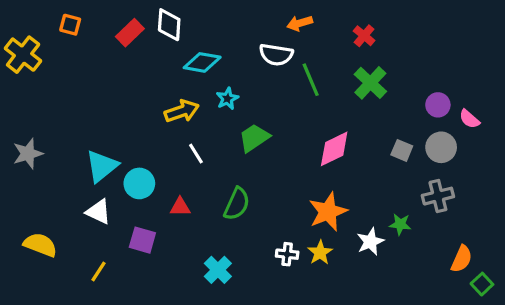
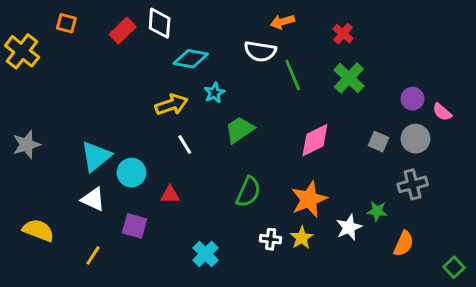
green semicircle: (237, 204) -> (248, 192), moved
orange semicircle: (462, 259) -> (404, 244), moved

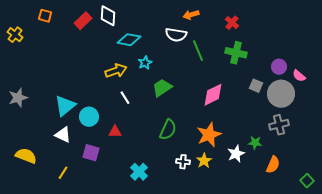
yellow cross: (22, 51) -> (15, 35), size x0.7
green cross: (349, 78) -> (236, 53), turned -30
gray circle: (416, 139) -> (281, 94), size x1.4
gray square: (379, 142) -> (256, 86), moved

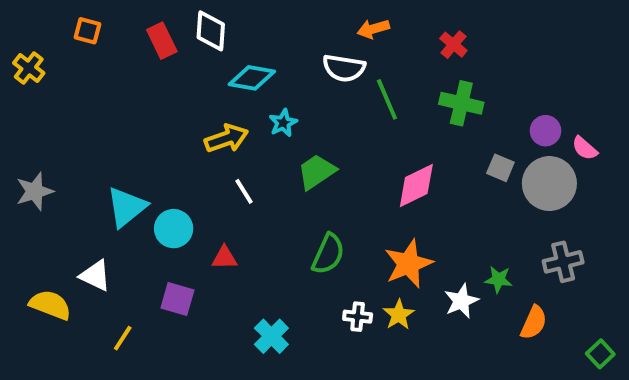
red rectangle: (83, 21) -> (162, 41), turned -72
gray cross: (279, 125) -> (563, 262), moved
white triangle: (63, 135) -> (95, 276), moved

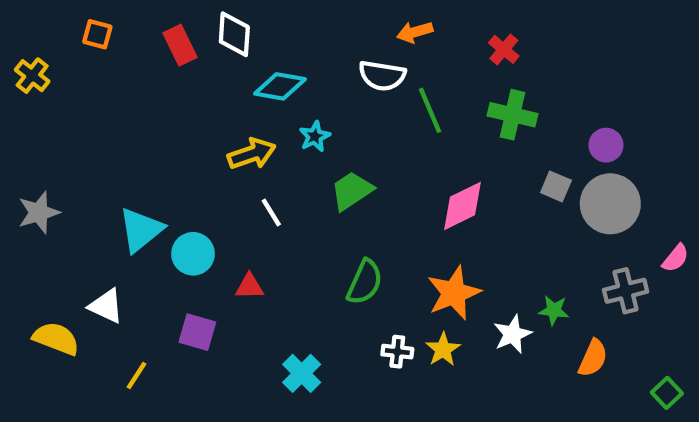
pink semicircle: (585, 148) -> (676, 258), moved, turned -92

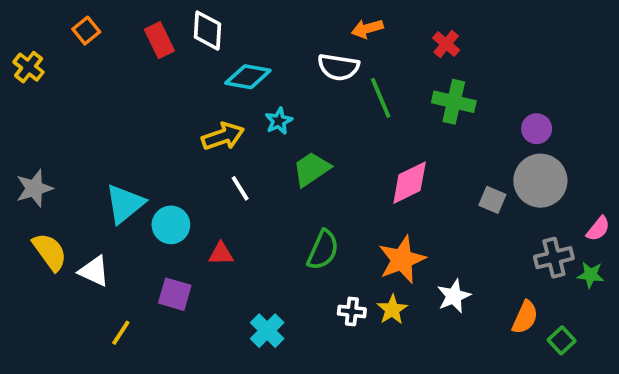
orange square: (97, 34) -> (86, 31), turned 36
gray square: (556, 186) -> (492, 200), moved
green star: (554, 310) -> (590, 275), moved
yellow semicircle: (56, 339) -> (50, 252), moved, turned 33
green square: (667, 393) -> (562, 340), moved

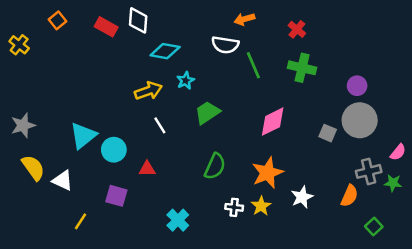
red rectangle: (159, 40) -> (106, 27), turned -35
orange semicircle: (525, 317) -> (349, 196), moved

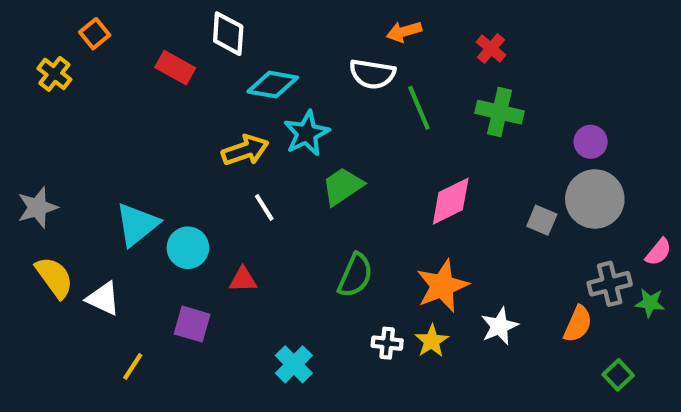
red rectangle: (106, 27) -> (175, 68), moved
yellow cross: (19, 45) -> (54, 74), moved
cyan star: (186, 81) -> (307, 133), size x1.5

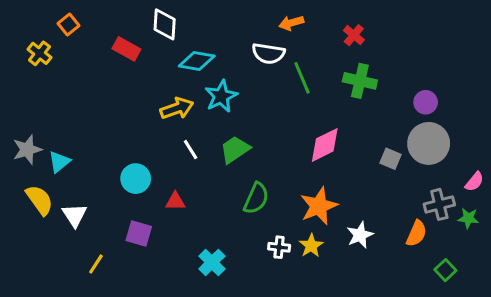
green trapezoid: (343, 186) -> (235, 150), moved
cyan triangle: (137, 224) -> (59, 162), moved, size x0.7
white triangle: (103, 299) -> (75, 215), turned 32

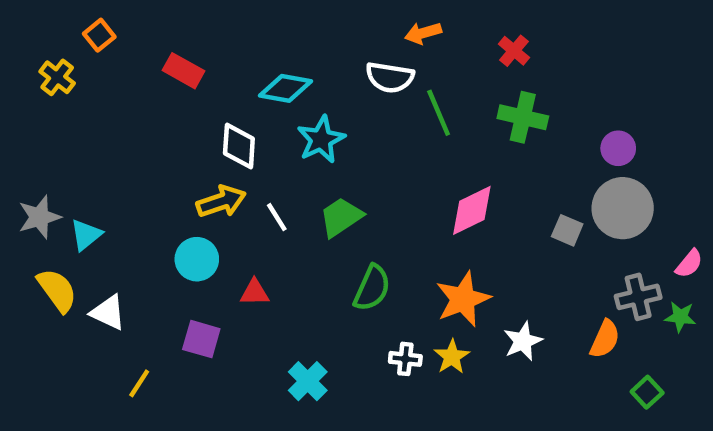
white diamond: (165, 24) -> (239, 146), moved
yellow arrow: (177, 108) -> (221, 202), moved
white triangle: (75, 215) -> (108, 312), turned -32

